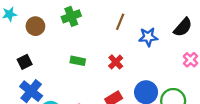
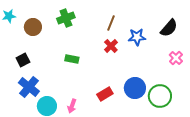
red cross: (116, 62) -> (111, 46), moved

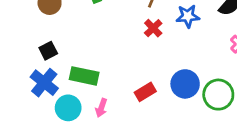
green rectangle: (72, 59) -> (84, 76), moved, size x1.5
black square: (23, 60) -> (48, 51), moved

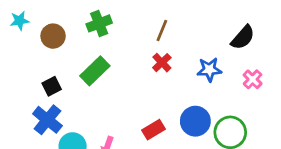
blue star: (188, 16) -> (209, 70), moved
green rectangle: (84, 76) -> (95, 71), moved, turned -56

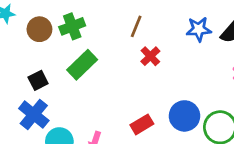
green cross: (99, 23) -> (72, 26), moved
brown line: (162, 30) -> (136, 26), moved
blue star: (209, 70) -> (199, 29), moved

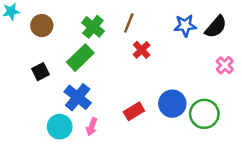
green cross: (72, 26) -> (93, 27), moved, turned -30
blue cross: (34, 115) -> (78, 97), moved

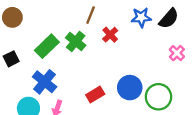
green cross: (93, 27) -> (76, 42), moved
red cross: (142, 50) -> (110, 35), moved

